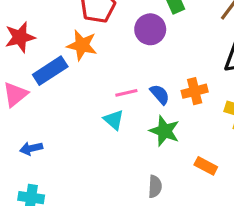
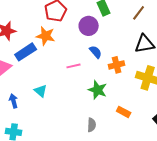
blue semicircle: (160, 94) -> (96, 52), moved
cyan triangle: (114, 120) -> (41, 91), moved
blue arrow: (31, 148) -> (14, 101), turned 88

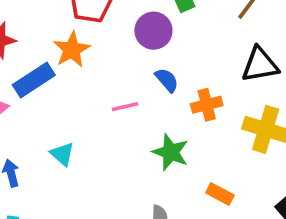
orange star: (46, 36) -> (72, 50), turned 30

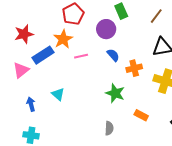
pink line: (125, 107) -> (81, 56), moved

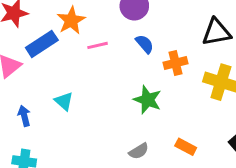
orange rectangle: (141, 115) -> (186, 147), moved
gray semicircle: (109, 128) -> (139, 151), turned 56

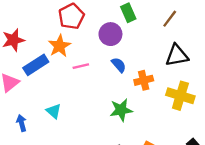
green star: (148, 100) -> (121, 110), turned -30

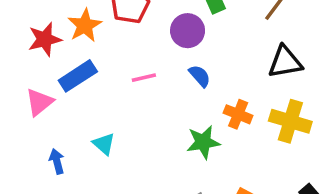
orange star: (59, 46) -> (85, 25), moved
orange cross: (144, 80) -> (238, 114), moved, turned 36

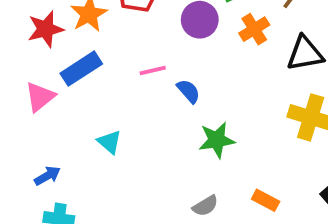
blue semicircle: (200, 76) -> (188, 91), moved
orange cross: (238, 114) -> (254, 29), moved, turned 36
blue arrow: (57, 161) -> (47, 176), moved, turned 75

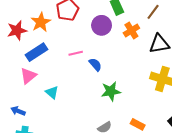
pink triangle: (40, 97) -> (28, 76), moved
blue arrow: (47, 176) -> (18, 111), turned -128

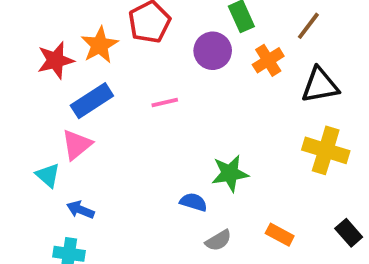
blue semicircle: (95, 65) -> (193, 202), moved, turned -32
cyan triangle: (52, 92) -> (48, 175), moved
blue arrow: (18, 111) -> (80, 210), moved

